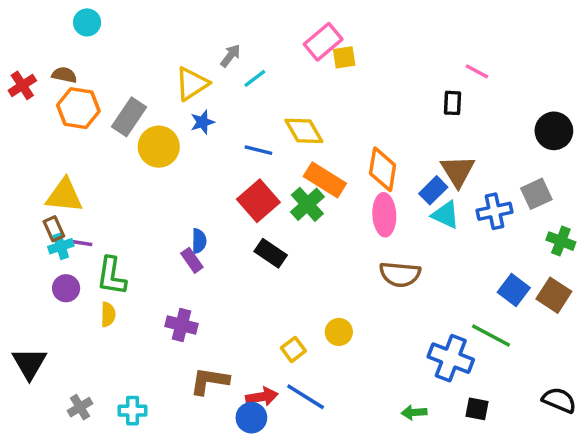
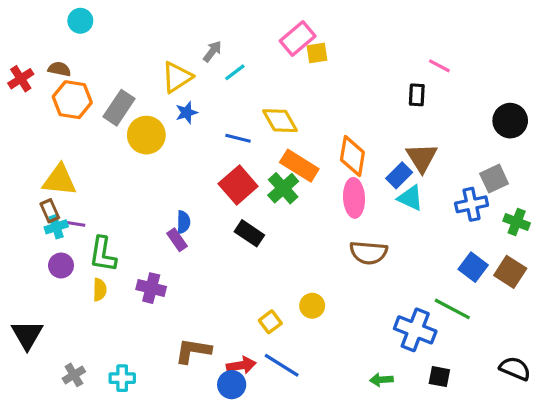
blue cross: (494, 211) -> (472, 204), moved
purple cross: (181, 325) -> (151, 288), moved

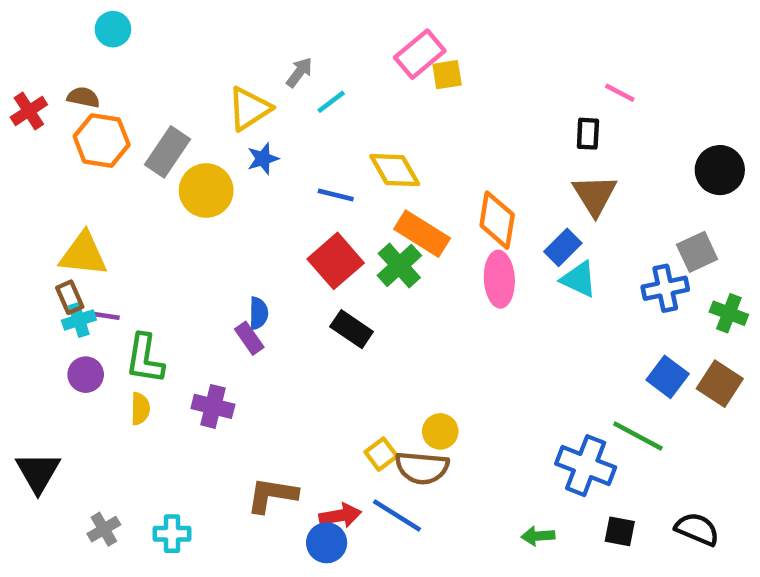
brown triangle: (422, 158) -> (595, 195), moved
brown semicircle: (369, 253) -> (422, 468), moved
black semicircle: (515, 369) -> (697, 529), moved

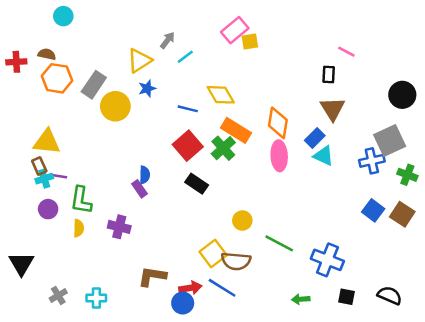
red cross: (29, 111) -> (16, 62), turned 30
gray square: (697, 252) -> (390, 141), size x1.4
yellow circle: (440, 431) -> (242, 221), moved
green line: (638, 436) -> (279, 243), moved
yellow square: (381, 454) -> (213, 254), size x1.5

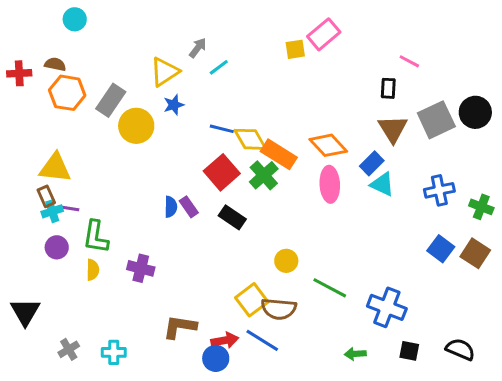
pink rectangle: (235, 30) -> (324, 34), moved
yellow diamond: (221, 95) -> (250, 139), moved
orange diamond: (278, 123) -> (328, 145), turned -52
gray square: (390, 141) -> (436, 120), moved
purple rectangle: (139, 189) -> (189, 207), moved

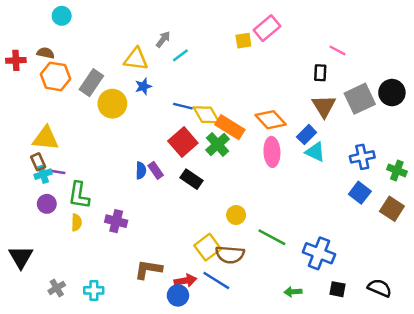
yellow triangle: (165, 72) -> (136, 59), turned 40
blue square: (441, 249) -> (360, 193), moved

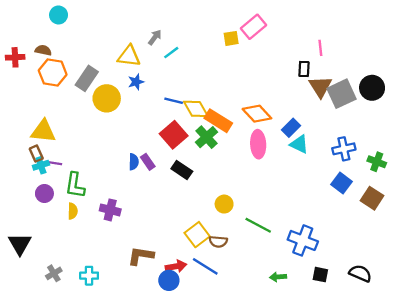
pink line: (338, 50) -> (320, 48), turned 56
brown triangle: (324, 106) -> (320, 87), moved
brown semicircle: (230, 255) -> (218, 242), size x0.7

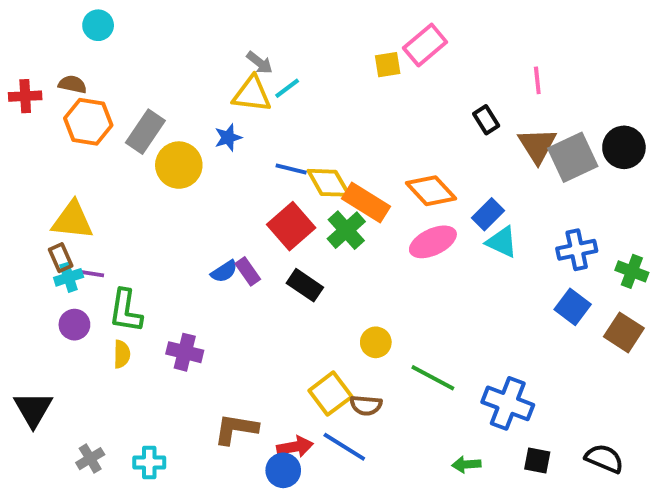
gray arrow: (155, 37) -> (260, 63), turned 91
yellow triangle: (129, 56) -> (252, 94), moved
black rectangle: (304, 69) -> (486, 120), moved, turned -35
pink ellipse: (258, 144) -> (433, 242), turned 68
blue semicircle: (134, 162) -> (224, 271), turned 56

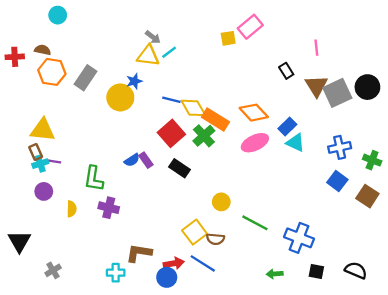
yellow circle: (179, 165) -> (120, 97), moved
green L-shape: (126, 311) -> (94, 179), moved
cyan cross: (149, 462) -> (116, 273), moved

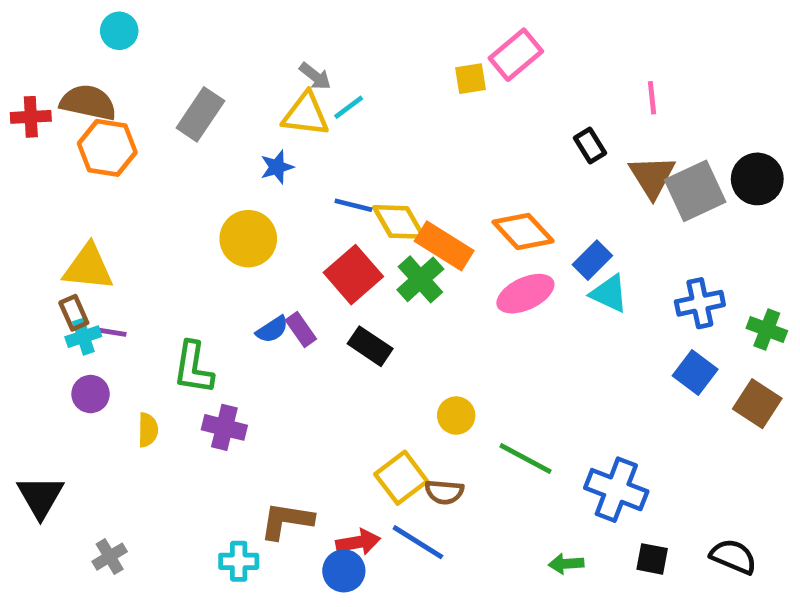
brown semicircle: (43, 50) -> (88, 102), size x1.6
gray rectangle: (86, 78) -> (200, 114), moved
yellow circle: (120, 97) -> (248, 239), moved

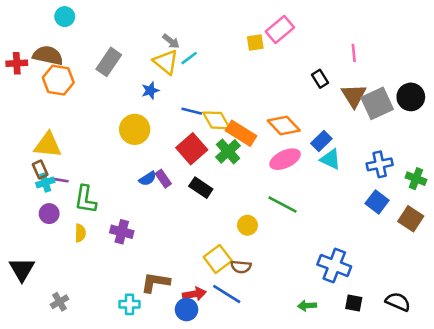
yellow triangle: (306, 114) -> (166, 62), turned 32
green L-shape: (193, 368) -> (85, 199), moved
green line: (525, 459) -> (282, 205), moved

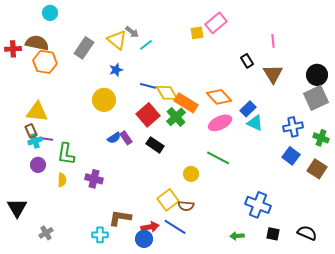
yellow triangle: (166, 62) -> (117, 40), moved
gray square: (377, 103) -> (316, 98), moved

